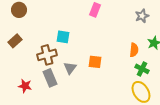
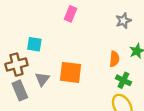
orange square: (95, 62) -> (70, 72), size x1.5

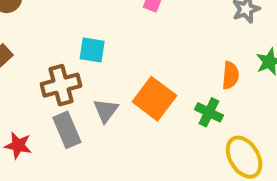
orange square: (70, 72) -> (154, 99), turned 30
green cross: (123, 80) -> (209, 112), moved

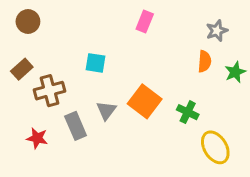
orange semicircle: (230, 75) -> (205, 61), moved
brown cross: (61, 85) -> (49, 91), moved

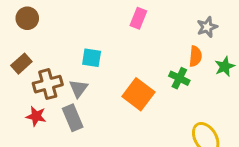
gray triangle: (106, 111) -> (78, 88), moved
green cross: (188, 112) -> (179, 78), moved
red star: (37, 138) -> (36, 116), moved

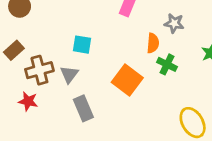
gray star: (207, 27) -> (174, 23), moved, turned 30
orange semicircle: (195, 56) -> (153, 43), moved
gray rectangle: (73, 118) -> (83, 108), moved

